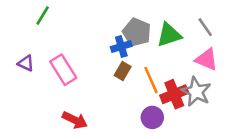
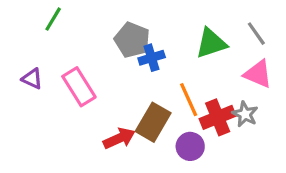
gray pentagon: (137, 32) -> (132, 40), moved
brown rectangle: (123, 71) -> (153, 122), moved, size x1.6
gray star: (196, 92) -> (245, 114), size x0.7
red arrow: (75, 120) -> (119, 138), moved, turned -50

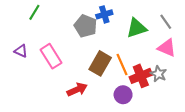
blue cross: (152, 58) -> (104, 14), moved
brown rectangle: (153, 122) -> (100, 63), moved

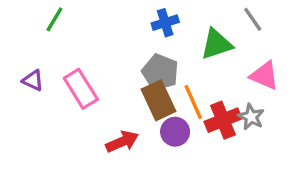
gray line: (166, 22) -> (253, 19), moved
gray pentagon: (85, 26) -> (160, 72), moved
brown rectangle: (100, 63) -> (159, 100), turned -55
purple circle: (123, 95) -> (175, 132), moved

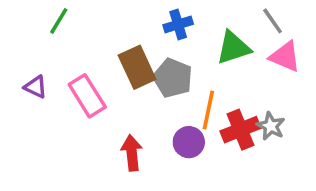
pink triangle: (264, 76) -> (285, 57), moved
brown rectangle: (159, 100) -> (137, 67), moved
orange line: (193, 102) -> (208, 110), turned 36
red arrow: (122, 142) -> (132, 153), turned -72

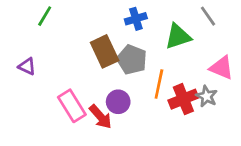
pink triangle: (285, 57) -> (222, 68), moved
pink rectangle: (87, 96) -> (72, 106), moved
purple circle: (189, 142) -> (118, 102), moved
red arrow: (132, 153) -> (100, 117), turned 145

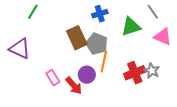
purple triangle: (27, 66) -> (20, 49), size x1.6
pink triangle: (222, 68) -> (163, 37), moved
orange line: (159, 84) -> (104, 62), moved
pink rectangle: (72, 106) -> (53, 78), size x0.7

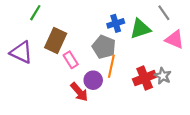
blue cross: (100, 14) -> (116, 23), moved
brown rectangle: (77, 38) -> (56, 41), moved, turned 50
pink rectangle: (53, 78) -> (71, 60), moved

